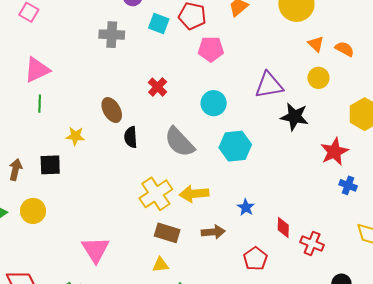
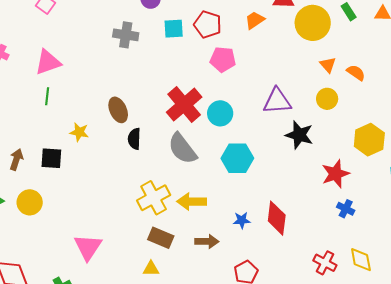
cyan square: (159, 24) -> (174, 29), turned -30
red cross: (158, 87) -> (184, 105), moved, size x1.8
blue star: (246, 207) -> (242, 220), turned 30
red diamond: (283, 227) -> (277, 218), moved, size x1.6
red cross: (312, 244) -> (325, 263), moved

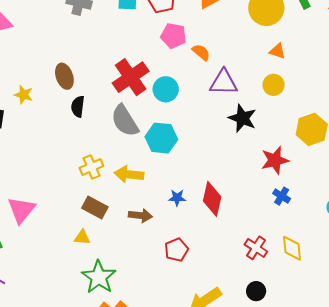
orange triangle: (328, 65) -> (278, 51), turned -36
orange semicircle: (356, 73) -> (201, 52), moved
cyan hexagon: (237, 158) -> (161, 138), moved
yellow cross: (154, 198) -> (91, 167), size x0.7

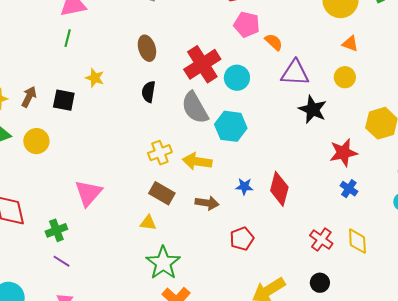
brown ellipse: (64, 76) -> (147, 48), moved

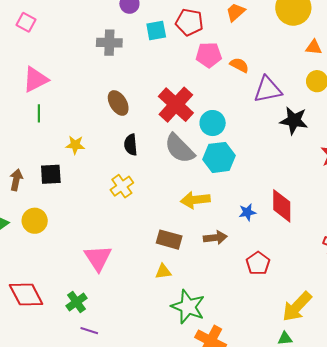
cyan circle: (237, 78) -> (213, 123), moved
yellow cross: (160, 153) -> (122, 186), moved

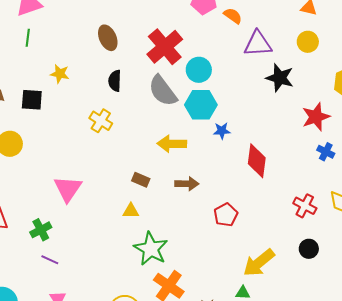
yellow cross: (122, 186) -> (101, 121), turned -30
blue star: (247, 212) -> (222, 131), moved
brown rectangle: (169, 240) -> (141, 180), size x0.7

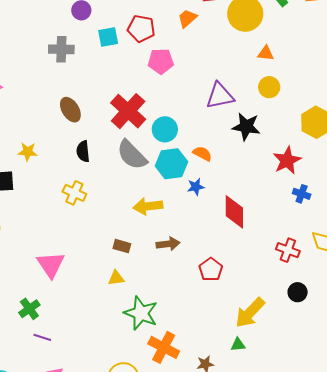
orange semicircle: (233, 16) -> (202, 154), moved

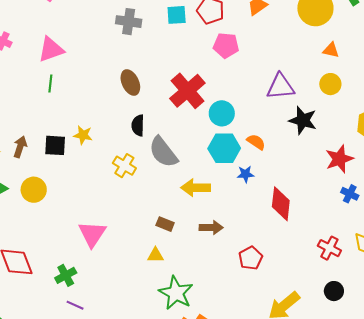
yellow star: (28, 152) -> (83, 135), moved
gray semicircle: (132, 155) -> (163, 152), moved

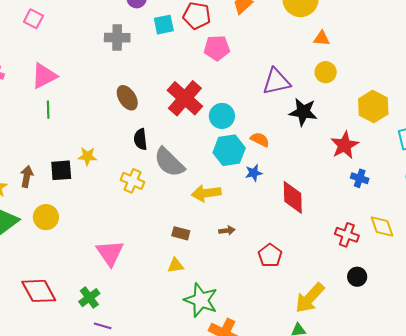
brown arrow: (211, 228) -> (227, 230), size x0.7

